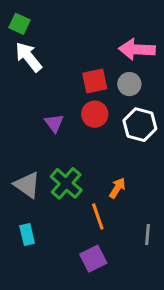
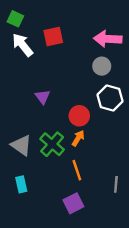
red square: (95, 81) -> (53, 37), moved
red circle: (95, 114) -> (79, 116), moved
orange arrow: (117, 188) -> (78, 138), moved

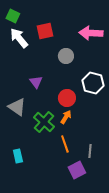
gray circle: (102, 66) -> (66, 56), moved
gray triangle: (21, 145) -> (17, 107), moved
gray line: (116, 184) -> (90, 151), moved
purple square: (73, 203) -> (77, 170), moved

